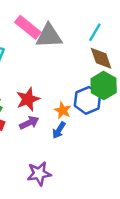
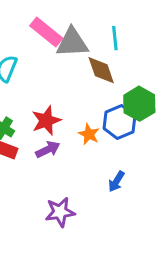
cyan line: (95, 32) -> (115, 38), moved, turned -36
brown diamond: (101, 58) -> (101, 70), moved
blue arrow: (59, 130) -> (116, 181), moved

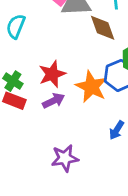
orange star: (89, 134) -> (91, 87), size x1.6

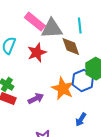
red star: (52, 74) -> (37, 53), moved

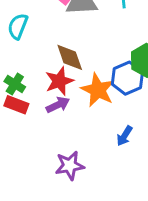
brown diamond: (71, 47) -> (70, 57), moved
red star: (37, 53) -> (59, 81), moved

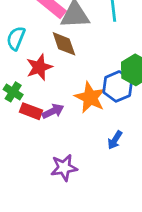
brown diamond: (70, 57) -> (64, 44), moved
red star: (59, 81) -> (39, 67), moved
red rectangle: (16, 105) -> (31, 111), moved

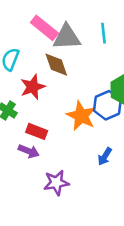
red rectangle: (31, 111) -> (37, 131), moved
purple arrow: (53, 111) -> (29, 151), moved, turned 48

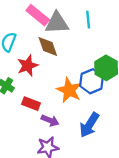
purple arrow: (29, 151) -> (50, 120), moved
blue arrow: (105, 156) -> (89, 125), size x1.6

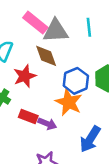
blue hexagon: (92, 81) -> (76, 81), moved
purple arrow: (50, 120) -> (47, 124), moved

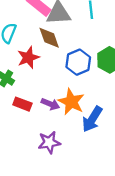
orange star: (69, 102) -> (71, 102), moved
red rectangle: (28, 117) -> (22, 104), moved

